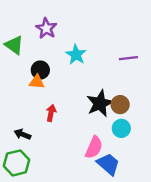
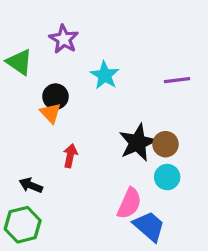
orange triangle: (37, 82) -> (51, 113), turned 42

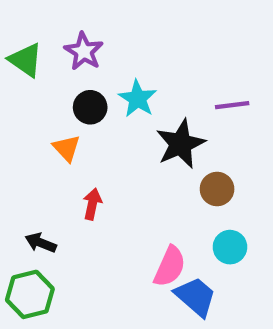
green triangle: (19, 62) -> (26, 60), moved
black circle: (55, 97) -> (90, 107), moved
black star: (138, 143) -> (180, 144), moved
cyan circle: (167, 177) -> (230, 247), moved

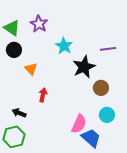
black circle: (90, 107) -> (14, 50), moved

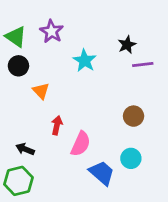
black star: (84, 67) -> (127, 45), moved, size x0.6
cyan circle: (107, 115) -> (131, 158), moved
pink semicircle: (79, 124) -> (81, 144), moved
blue trapezoid: (91, 138) -> (102, 173), moved

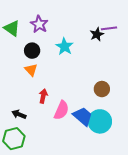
purple line: (143, 64) -> (109, 28), moved
black circle: (18, 66) -> (32, 51), moved
cyan circle: (131, 158) -> (100, 121), size x1.5
blue trapezoid: (102, 173) -> (83, 116), moved

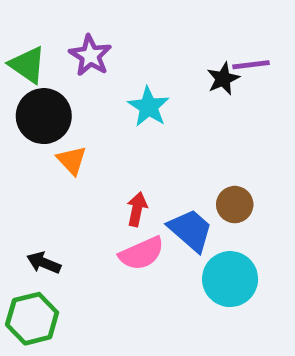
black circle: (32, 51) -> (44, 116), moved, size x1.5
red arrow: (43, 96) -> (137, 209), moved
pink semicircle: (61, 110) -> (142, 253), turned 42
blue trapezoid: (83, 116) -> (190, 230), moved

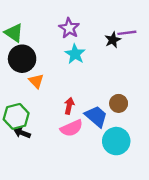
purple star: (90, 55) -> (69, 28), moved
green hexagon: (32, 319) -> (16, 116), moved

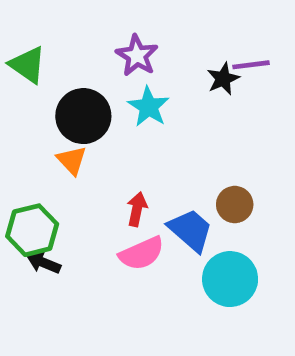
black circle: (22, 59) -> (83, 116), moved

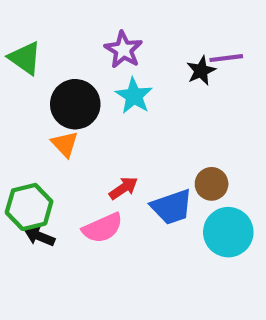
red arrow: (137, 209) -> (123, 188), turned 44
blue trapezoid: (190, 230) -> (172, 207), turned 120
pink semicircle: (142, 253) -> (102, 228), moved
cyan circle: (230, 279) -> (228, 232), moved

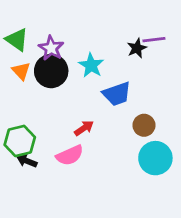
purple star: (123, 50) -> (51, 48), moved
orange triangle: (65, 144) -> (21, 71), moved
blue trapezoid: (172, 207) -> (117, 94), moved

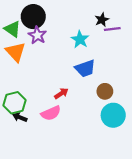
black star: (137, 48) -> (102, 20), moved
cyan star: (91, 65) -> (80, 39), moved
orange triangle: (21, 71) -> (16, 52), size x1.5
black circle: (51, 71) -> (33, 17), moved

